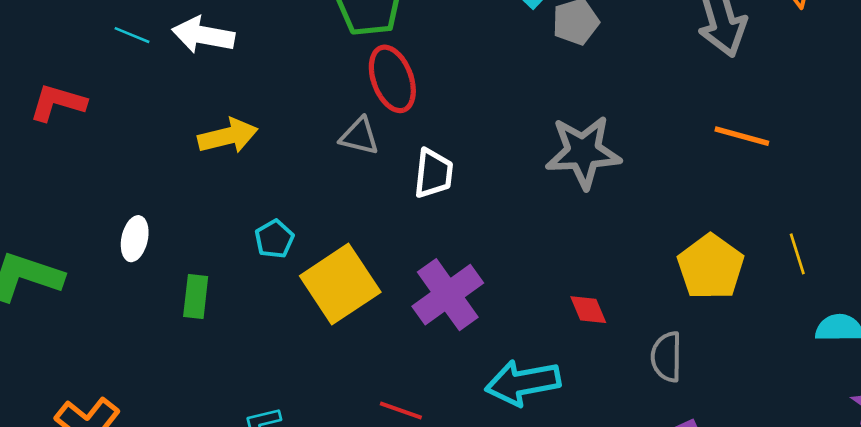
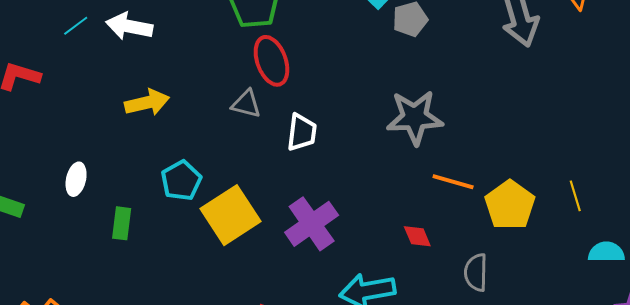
cyan line: (132, 35) -> (76, 26), turned -60
orange line: (742, 136) -> (453, 182), moved
cyan pentagon: (274, 239) -> (181, 181), size x1.4

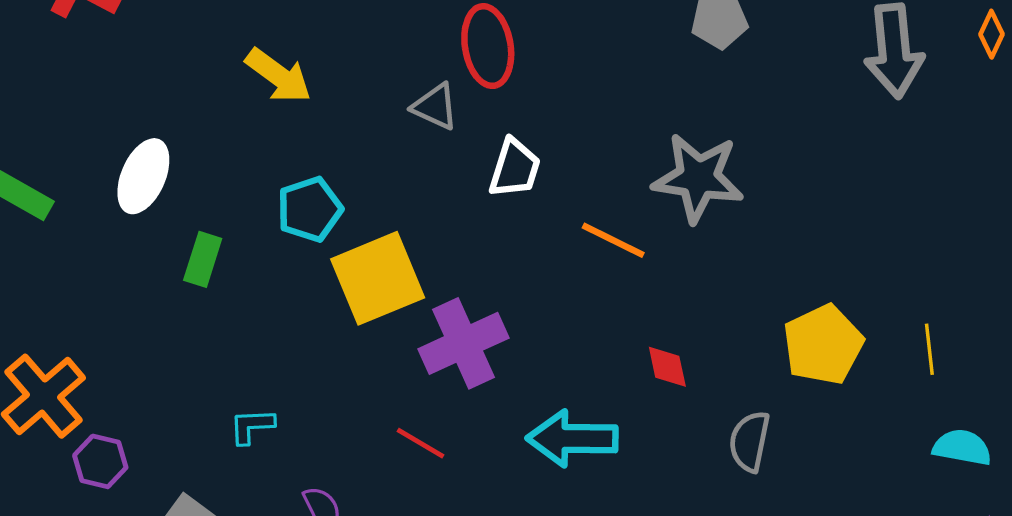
yellow arrow: (147, 103) -> (278, 76), turned 39
white ellipse: (76, 179) -> (143, 176), size x1.4
orange line: (453, 182) -> (613, 240), moved
purple cross: (312, 224) -> (463, 343), moved

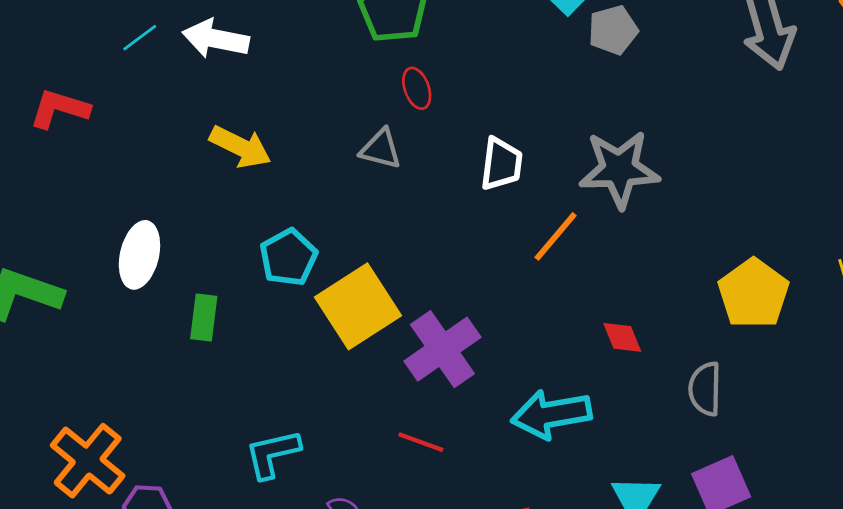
red ellipse: (488, 46) -> (417, 88), size x0.6
white trapezoid: (515, 168) -> (501, 164), moved
orange line: (613, 240) -> (556, 236), turned -66
cyan L-shape: (252, 426) -> (272, 454), size x1.4

